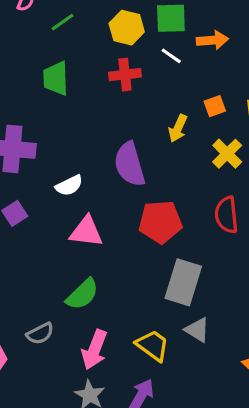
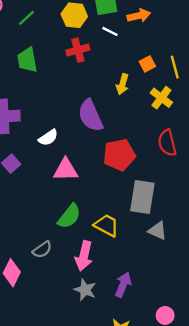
yellow trapezoid: (153, 345) -> (107, 225), moved

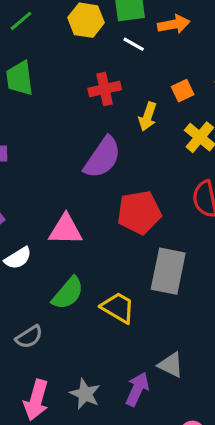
red cross: (78, 50) -> (105, 89), moved
purple semicircle: (91, 116) -> (102, 157), turned -124
white semicircle: (48, 138) -> (18, 258), moved
gray triangle: (158, 231) -> (171, 365), moved
pink arrow: (84, 256) -> (36, 400), moved

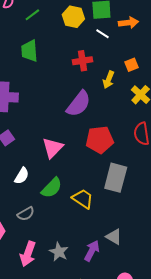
pink triangle: (66, 230) -> (53, 148), turned -50
white semicircle: (18, 258) -> (22, 176), moved, turned -30

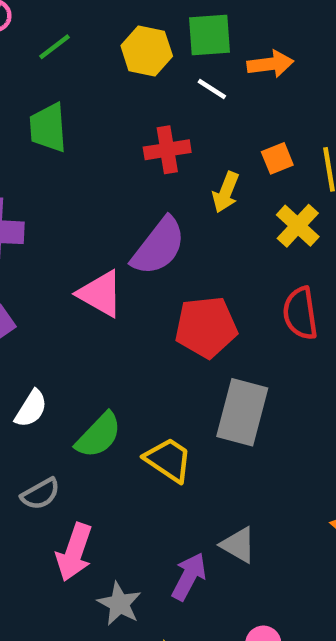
pink triangle: (53, 148) -> (100, 294), moved, turned -45
gray star: (59, 252) -> (119, 604), moved
pink arrow: (28, 254) -> (74, 552), moved

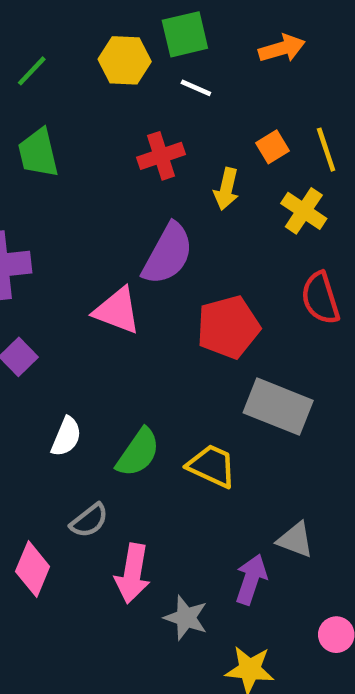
orange arrow: (270, 64) -> (282, 48), moved
gray rectangle: (242, 412) -> (278, 407), turned -74

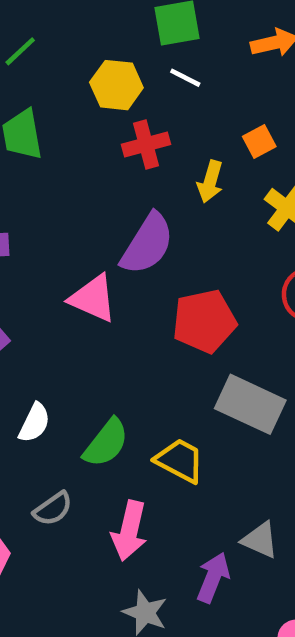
yellow hexagon: (125, 60) -> (116, 85), moved
pink arrow: (132, 573) -> (129, 531), moved

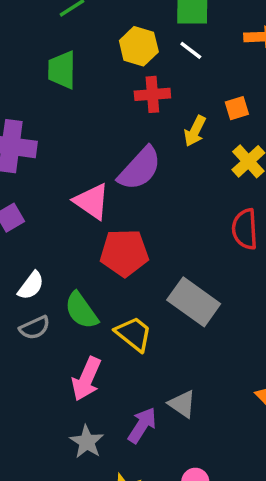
red pentagon: (204, 321) -> (124, 253), moved
green semicircle: (106, 443) -> (81, 310), turned 96
gray semicircle: (53, 509) -> (35, 328), moved

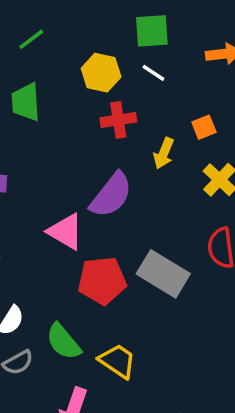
gray rectangle: (194, 302) -> (163, 274), moved

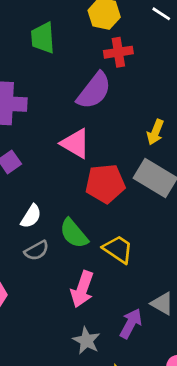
white line: (153, 73) -> (161, 14), moved
yellow arrow: (164, 153) -> (155, 132), moved
purple semicircle: (111, 195) -> (94, 91), moved

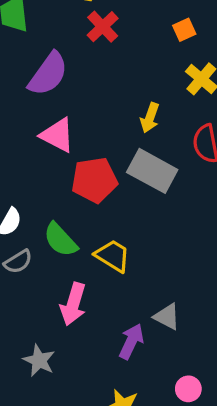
red cross: (118, 52) -> (103, 27), turned -32
purple semicircle: (94, 91) -> (48, 74), moved
gray star: (86, 341) -> (39, 360), moved

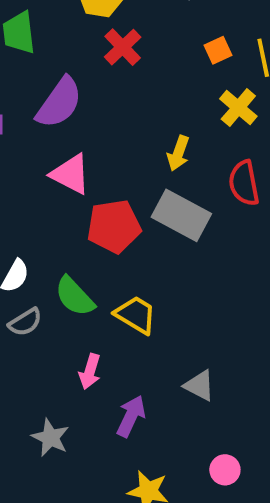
pink arrow: (73, 304) -> (90, 371), size x0.7
purple arrow: (131, 341) -> (131, 416), moved

